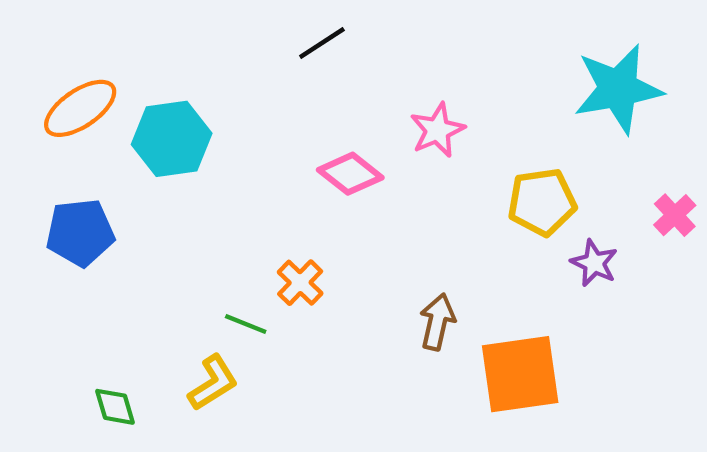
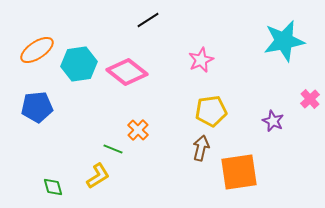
pink diamond: (350, 174) -> (127, 72), moved, size x1.4
yellow pentagon: (542, 202) -> (211, 111), moved

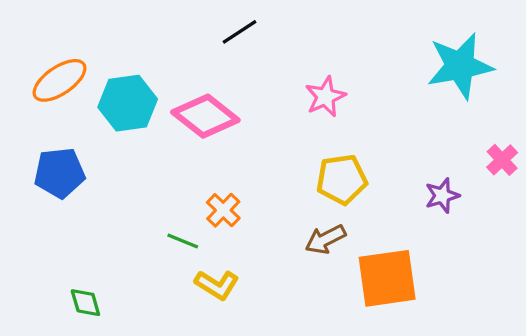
purple star: (273, 121) -> (442, 196), turned 30
brown arrow: (201, 148) -> (325, 239), turned -130
yellow L-shape: (98, 176) -> (217, 285), moved, turned 64

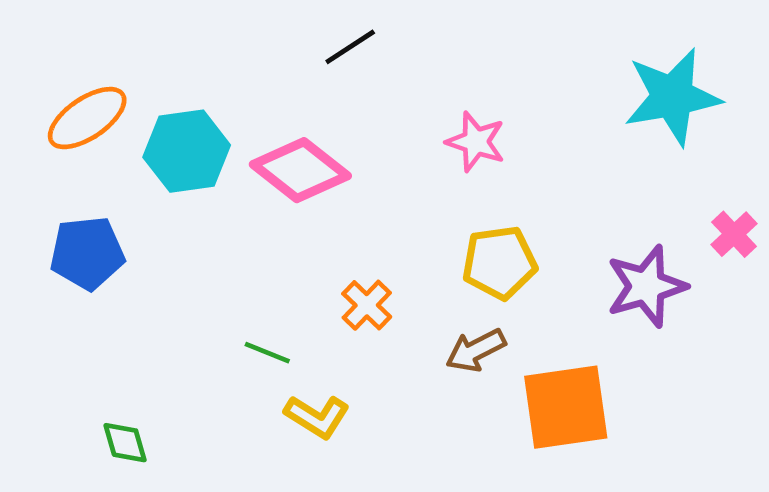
pink star: (325, 97) -> (476, 142), turned -30
purple star: (442, 196) -> (646, 286), size x1.6
orange cross: (223, 210) -> (367, 305), moved

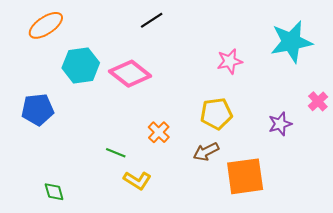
orange ellipse: (87, 118) -> (46, 25), moved
pink star: (476, 142) -> (230, 61), moved, turned -30
purple star: (646, 286) -> (280, 124), size x0.7

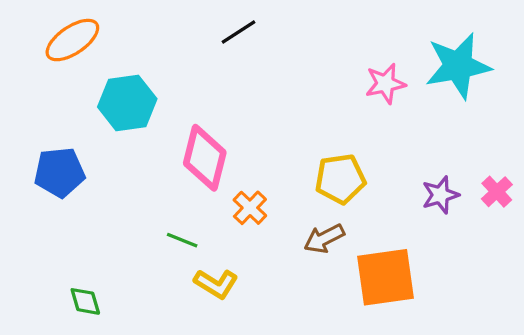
pink star: (230, 61) -> (385, 84), moved
pink diamond: (130, 74) -> (205, 158), moved, turned 66
pink cross: (318, 101) -> (497, 192), moved

